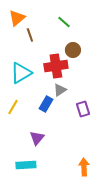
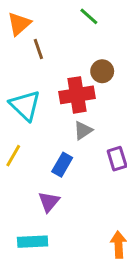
green line: (64, 22) -> (89, 16), moved
cyan triangle: (21, 73) -> (25, 105), turned -45
blue rectangle: (46, 104) -> (62, 165), moved

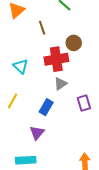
brown line: (38, 49) -> (42, 28), moved
cyan triangle: (25, 105) -> (21, 66), size x0.7

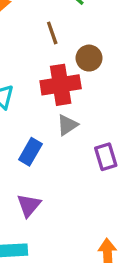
brown line: (42, 28) -> (52, 33), moved
blue rectangle: (46, 107) -> (30, 152), moved

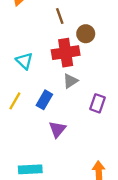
purple rectangle: (106, 157) -> (98, 103), turned 36
purple triangle: (29, 205) -> (57, 129), moved

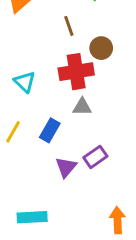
gray triangle: (70, 81) -> (82, 107), turned 35
purple rectangle: (98, 103) -> (95, 157), moved, turned 36

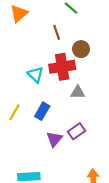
cyan triangle: (25, 82) -> (36, 75), moved
gray triangle: (82, 107) -> (78, 92), moved

